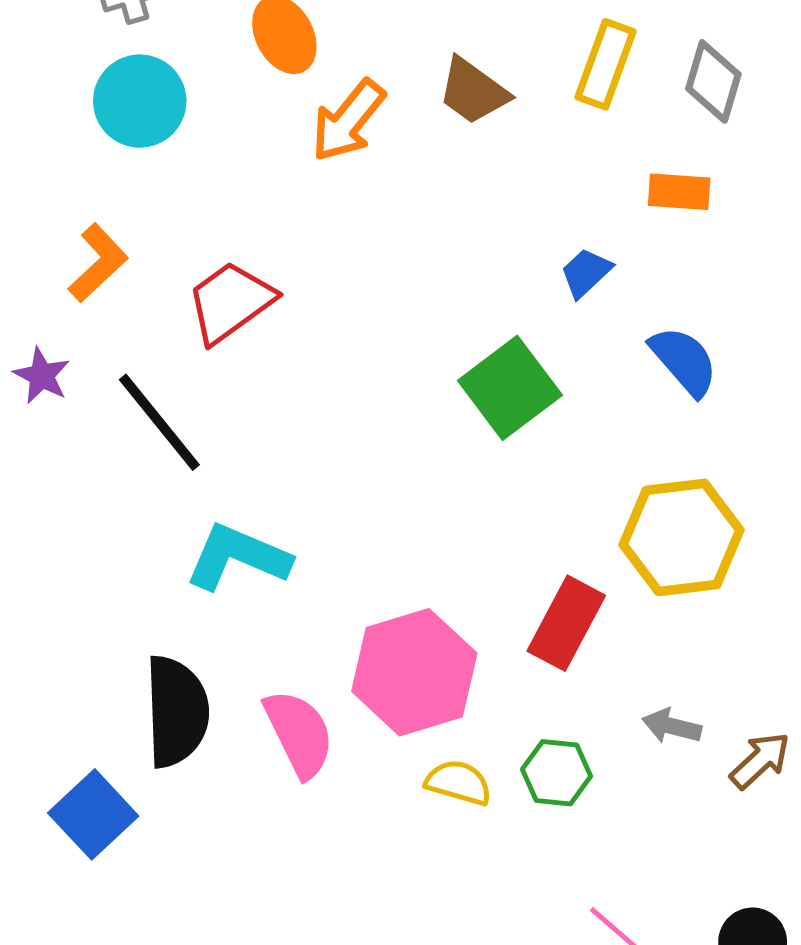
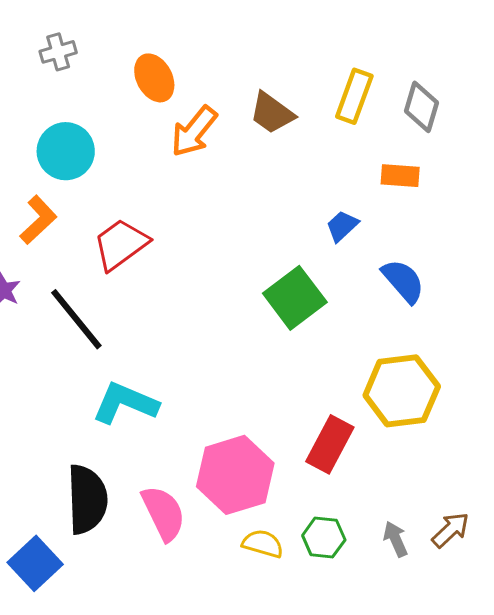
cyan circle: (140, 101) -> (66, 151), moved
gray arrow: (672, 726) -> (396, 539), moved, turned 52

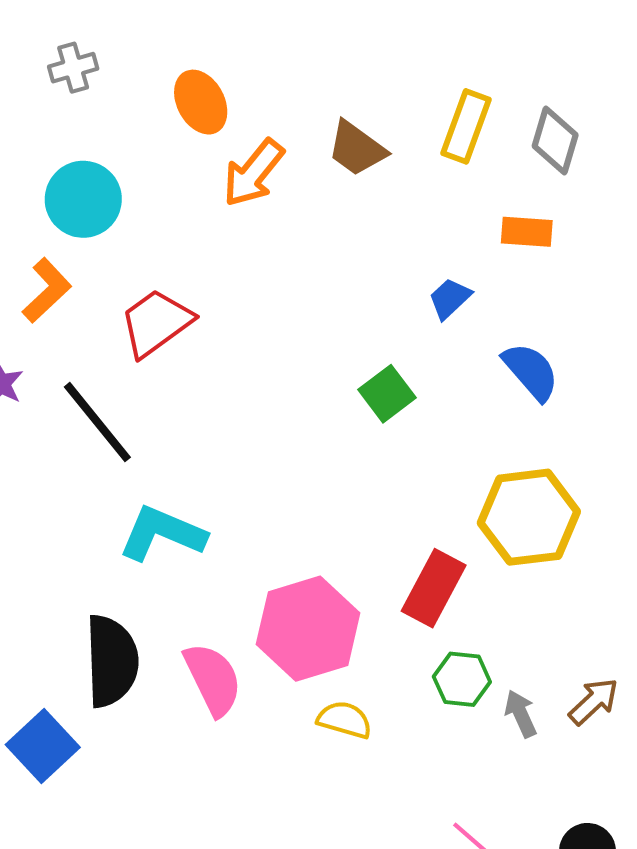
green square: (295, 298) -> (387, 394), size x0.7
green hexagon: (324, 538) -> (462, 679), moved

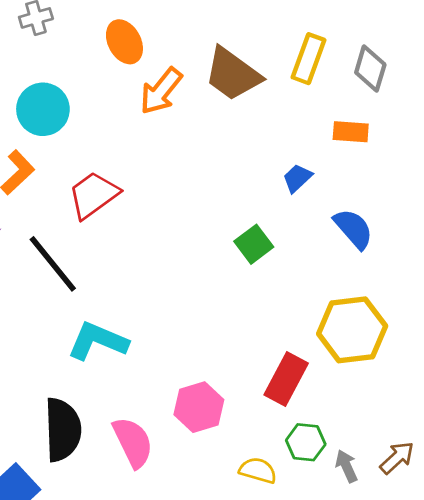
brown trapezoid: (357, 149) -> (233, 74), size x1.4
pink hexagon: (308, 629) -> (199, 407), size x0.7
yellow semicircle: (344, 720) -> (258, 470), moved

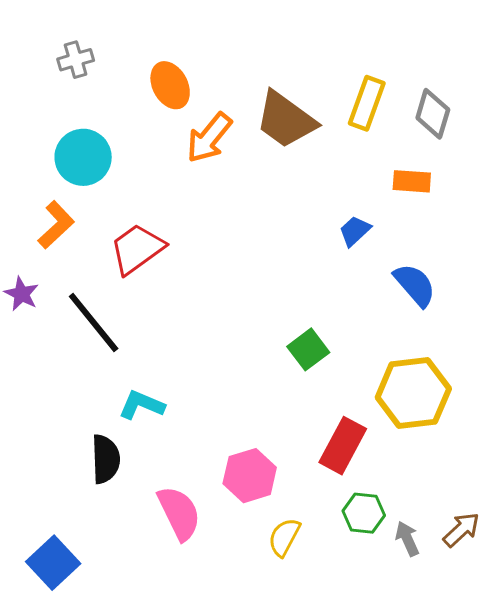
green square: (254, 244) -> (308, 349), moved
cyan L-shape: (98, 341) -> (142, 405), size x0.7
black semicircle: (63, 430) -> (106, 459), moved, size x0.7
yellow semicircle: (258, 470) -> (284, 537), moved, turned -78

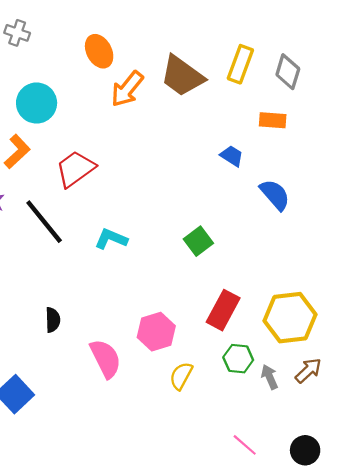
gray cross: (76, 60) -> (17, 33), moved, turned 35
blue trapezoid: (355, 231) -> (232, 156), turned 75
yellow hexagon: (413, 393) -> (290, 318), moved
cyan L-shape: (142, 405) -> (111, 239), moved
black semicircle: (106, 459) -> (53, 320), size x0.7

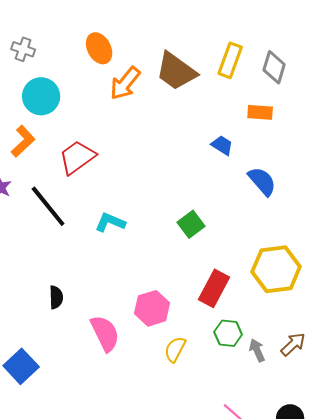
gray cross: (17, 33) -> (23, 49), moved
yellow hexagon: (290, 318) -> (276, 269), moved

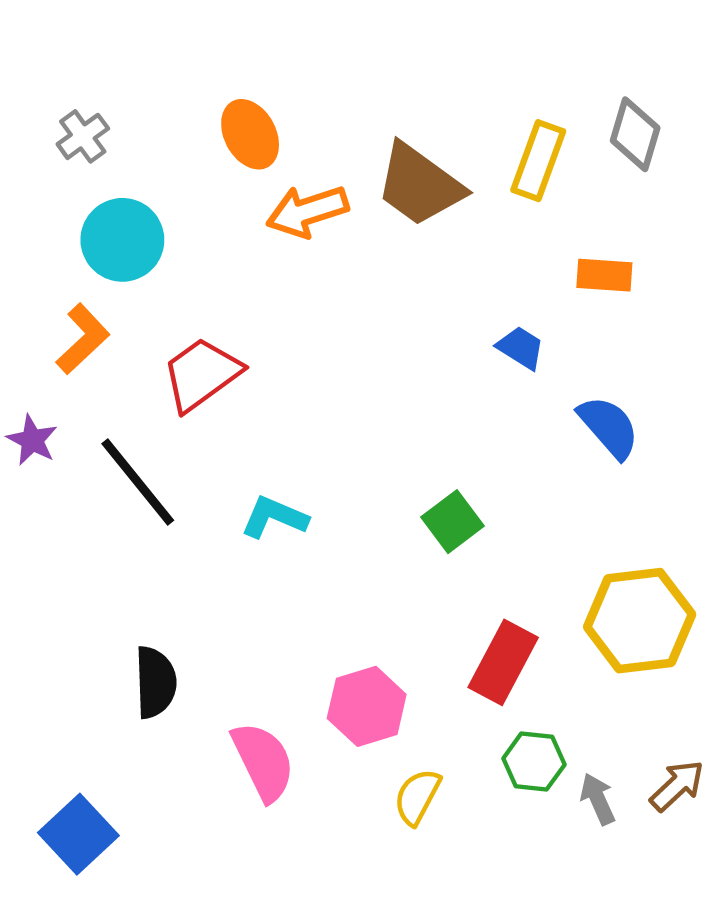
gray cross: (23, 49) -> (83, 136), turned 35
gray diamond: (274, 67) -> (635, 134), moved
orange arrow: (125, 83) -> (307, 211), turned 33
black semicircle: (56, 297) -> (155, 682), size x1.4

